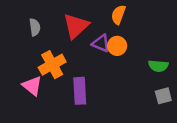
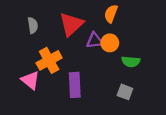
purple triangle: (101, 43) -> (95, 41), turned -30
green semicircle: (158, 66) -> (131, 62), moved
gray square: (163, 96) -> (125, 92), moved, turned 35

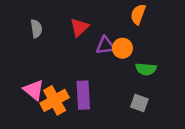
orange semicircle: (111, 14) -> (138, 14), moved
red triangle: (71, 24) -> (79, 27), size x0.7
orange cross: (49, 60) -> (55, 100), moved

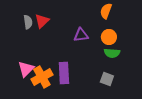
red triangle: (79, 27) -> (42, 21), moved
orange circle: (122, 48) -> (109, 37), moved
pink triangle: (34, 90) -> (26, 69), turned 36

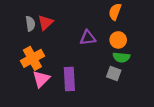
pink triangle: (26, 69) -> (41, 79), moved
orange cross: (42, 77) -> (32, 58), moved
gray square: (107, 79) -> (114, 74), moved

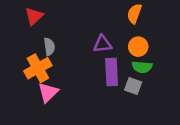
red triangle: (45, 23) -> (34, 16), moved
gray semicircle: (30, 24) -> (49, 47), moved
purple rectangle: (69, 79) -> (112, 72), moved

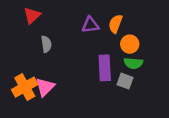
orange semicircle: (134, 14) -> (115, 24), moved
purple triangle: (103, 44) -> (90, 25), moved
orange cross: (38, 68) -> (25, 87), moved

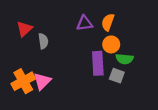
red triangle: (32, 15) -> (24, 29), moved
orange circle: (130, 44) -> (111, 44), moved

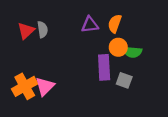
gray semicircle: (43, 41) -> (42, 29), moved
green semicircle: (125, 59) -> (132, 52), moved

